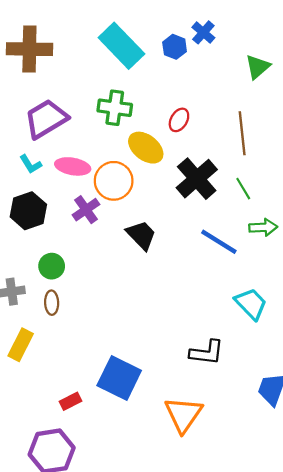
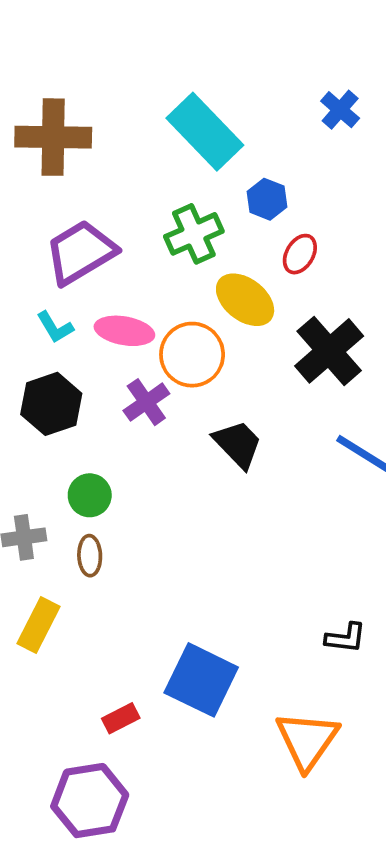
blue hexagon: (175, 47) -> (267, 199), moved
green cross: (115, 108) -> (194, 234), turned -32
black L-shape: (207, 352) -> (346, 638), size x0.7

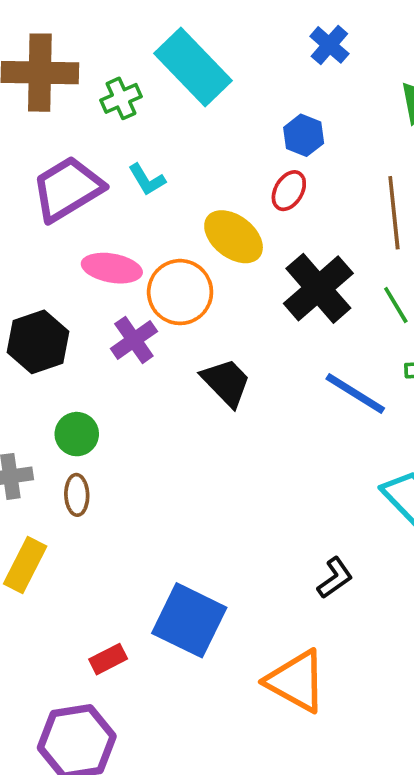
blue hexagon: (267, 199) -> (304, 135), moved
green cross: (194, 234) -> (121, 98), moved, size x0.7
cyan L-shape: (55, 327) -> (147, 180), moved
black L-shape: (346, 638) -> (335, 578), turned -42
orange triangle: (307, 740) -> (296, 681), turned -36

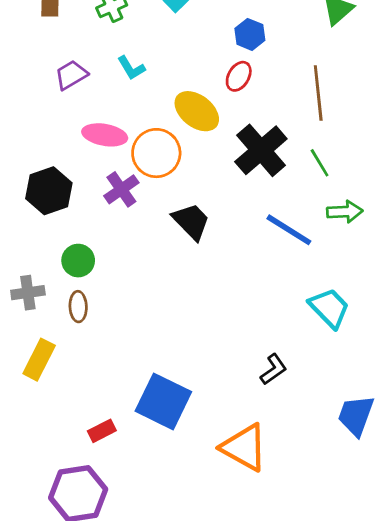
purple trapezoid: (68, 189) -> (71, 75), size x0.6

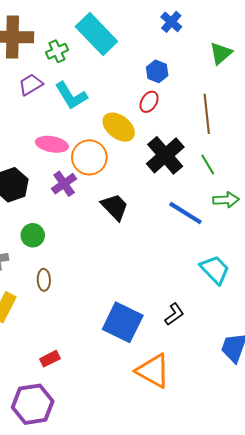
cyan L-shape: (131, 68) -> (71, 96), size x1.6
purple trapezoid: (71, 75) -> (31, 85), moved
brown ellipse: (78, 307) -> (44, 280), moved
blue square: (163, 401) -> (123, 322), moved

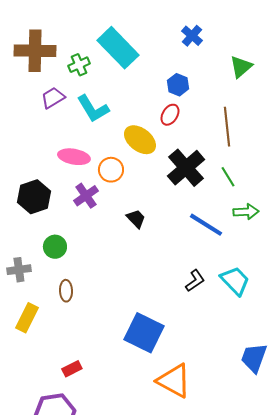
orange circle: (89, 157) -> (111, 170), size x0.7
black trapezoid: (115, 207) -> (136, 219), size x0.7
black L-shape: (174, 314) -> (195, 281), moved

